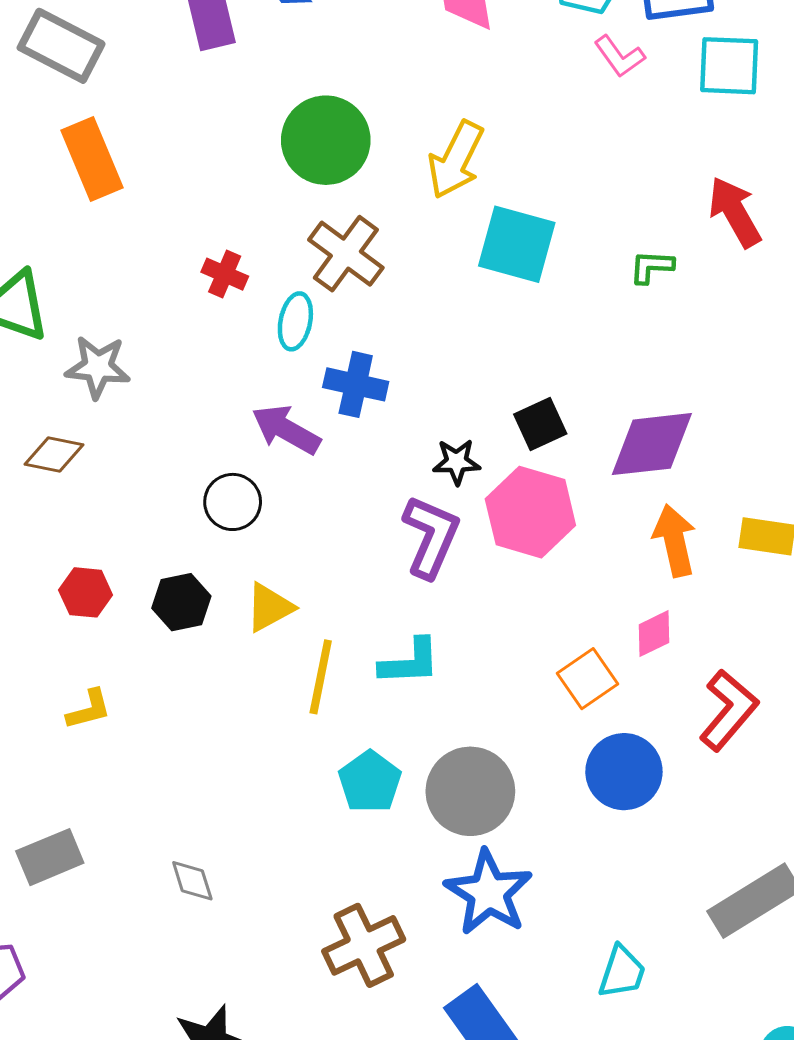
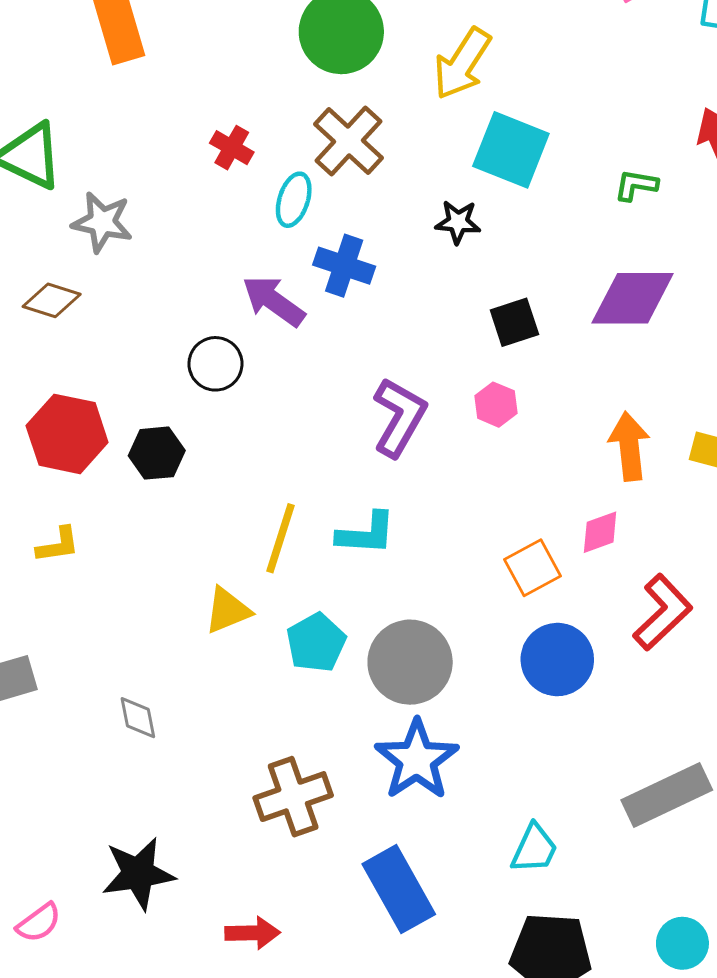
purple diamond: (652, 444) -> (633, 298), moved
black star: (457, 462) -> (458, 222), moved
pink hexagon: (530, 512) -> (496, 405), size x0.5
red hexagon: (86, 592) -> (67, 434), size x1.6
yellow triangle: (269, 607) -> (228, 610), moved

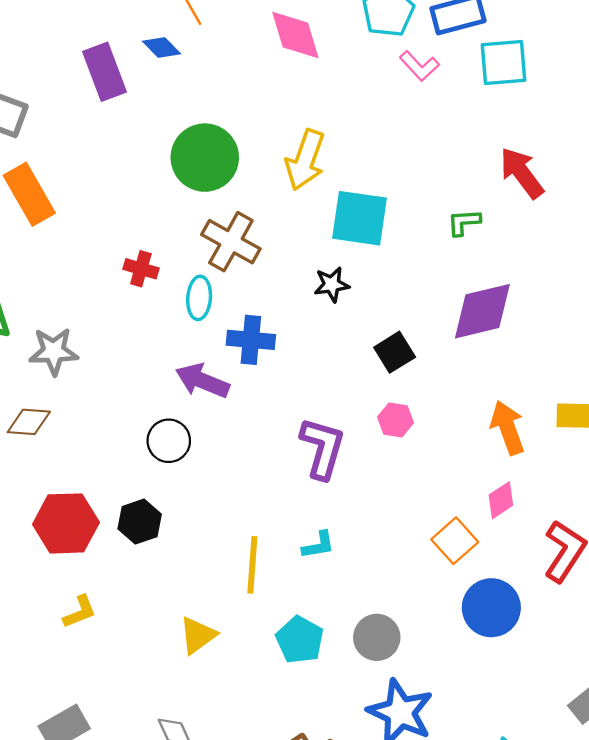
cyan L-shape: (366, 534) -> (318, 545), size x0.7
yellow triangle: (228, 610) -> (198, 635), moved
gray circle: (410, 662) -> (377, 637), size x0.7

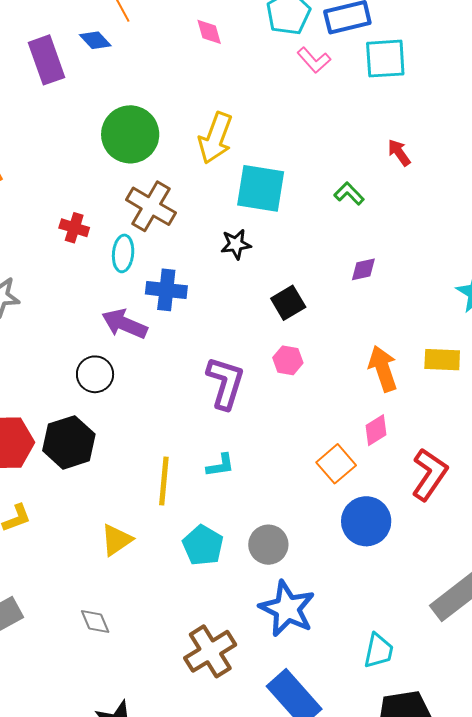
pink diamond: (295, 35) -> (209, 32), size x0.6
red arrow: (522, 173) -> (399, 153), size x0.6
green L-shape: (464, 222) -> (349, 194), turned 48
purple diamond: (482, 311) -> (363, 269), size x0.5
black hexagon: (140, 522) -> (69, 442), size x1.4

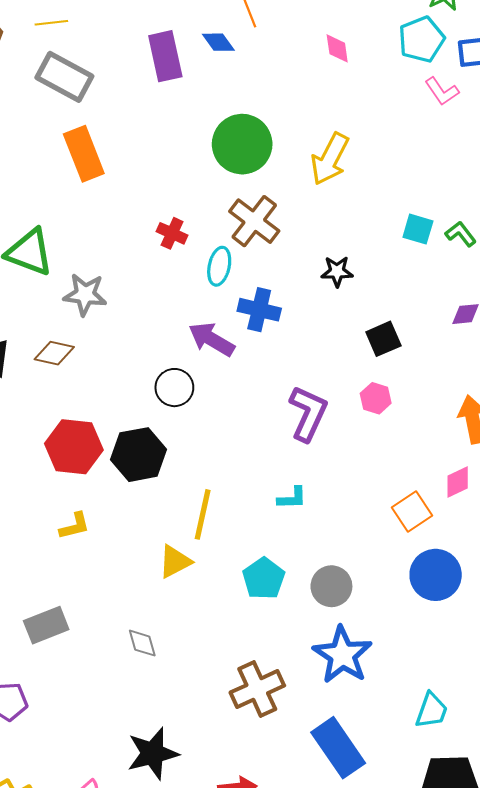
cyan square: (261, 188) -> (418, 229), moved, size x0.6
yellow line: (164, 481) -> (203, 514), moved

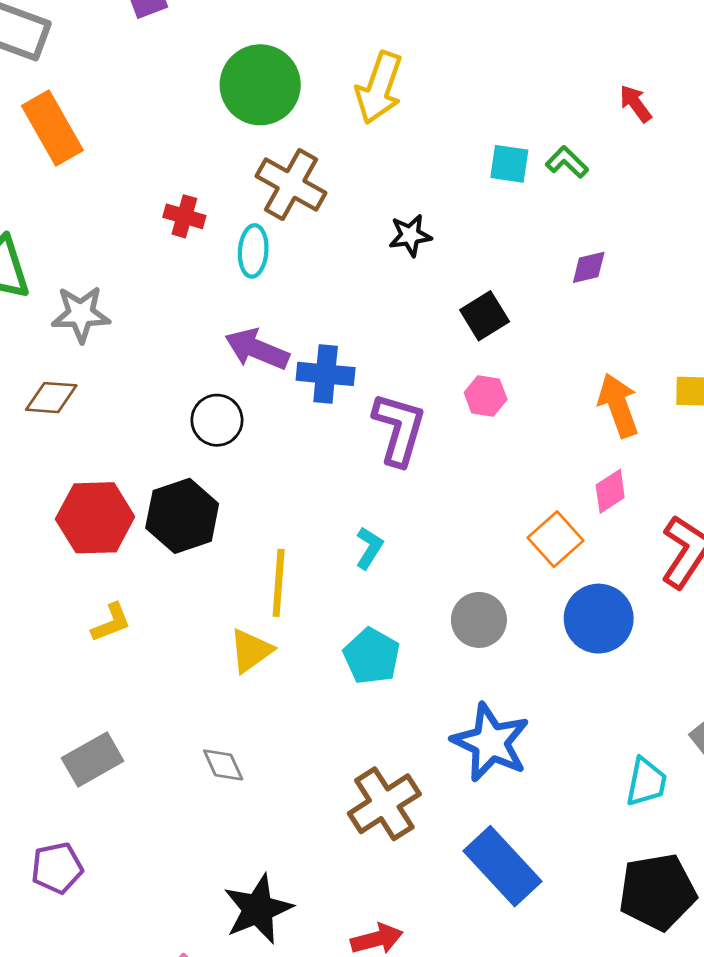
blue cross: (259, 310) -> (326, 374), moved
cyan L-shape: (292, 498) -> (369, 548), moved, turned -48
gray circle: (331, 586) -> (479, 620), moved
cyan trapezoid: (432, 710) -> (646, 782), moved

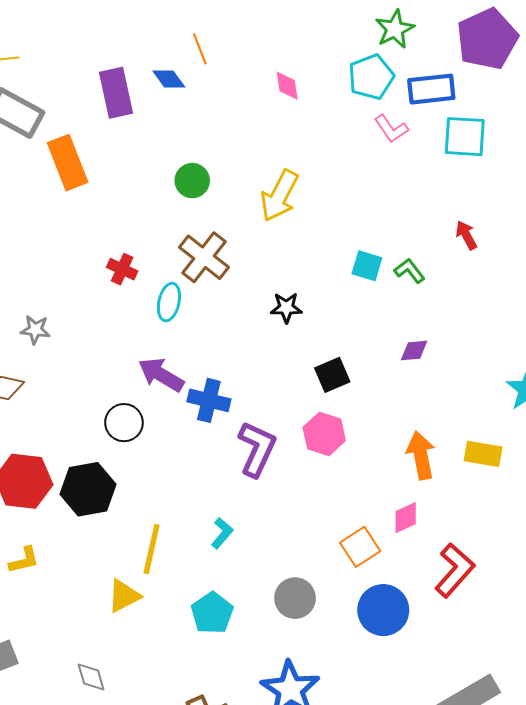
green circle: (260, 85) -> (192, 181), size x0.6
orange rectangle: (52, 128) -> (68, 163), moved
gray star: (81, 314) -> (35, 330), size x0.7
pink hexagon: (486, 396) -> (324, 434), size x1.4

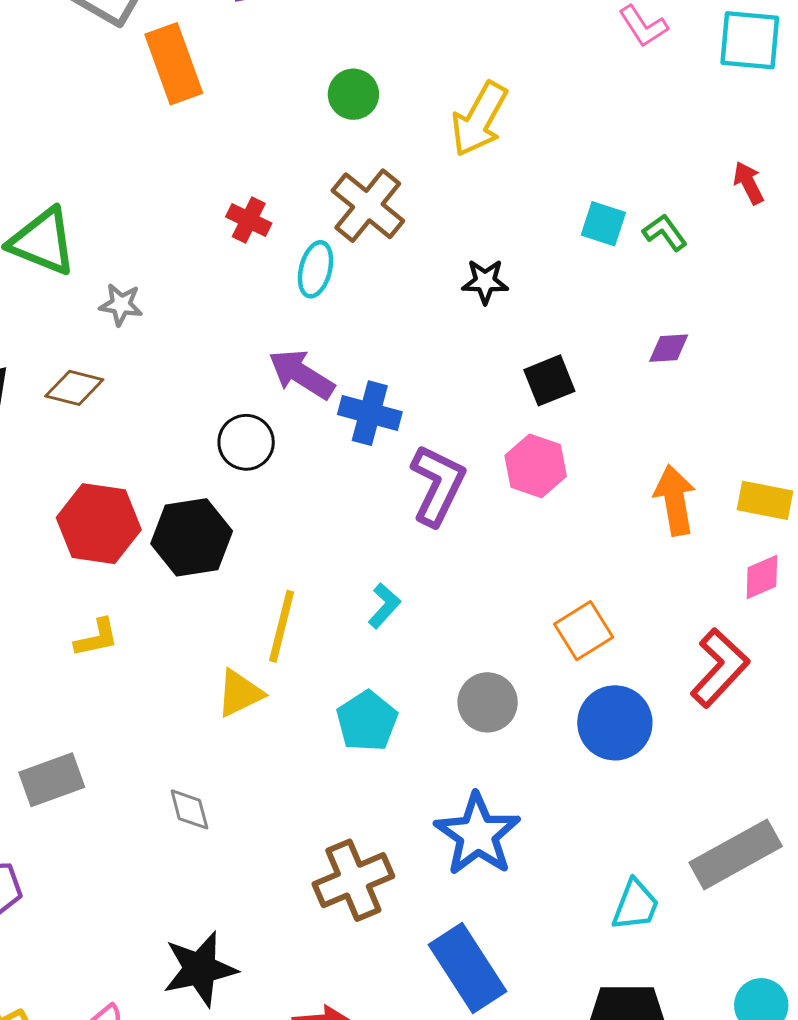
pink diamond: (406, 518) -> (762, 577), moved

